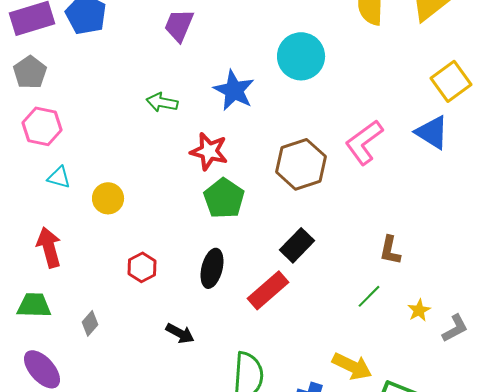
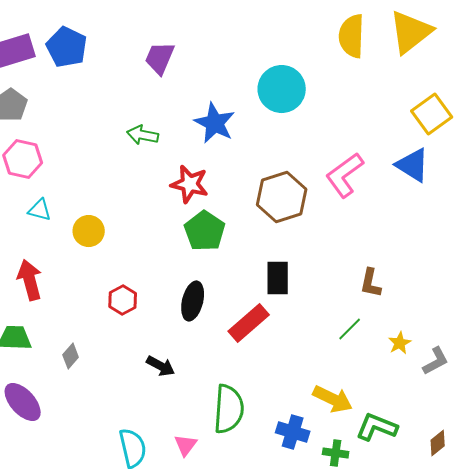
black rectangle: (297, 245) -> (278, 278), turned -44

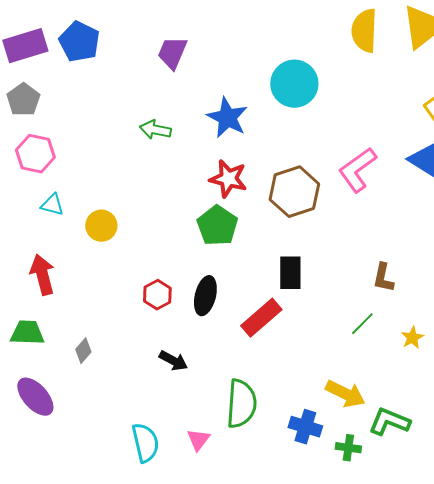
red star: (190, 184) -> (228, 179), moved
red hexagon: (123, 300) -> (157, 295), moved

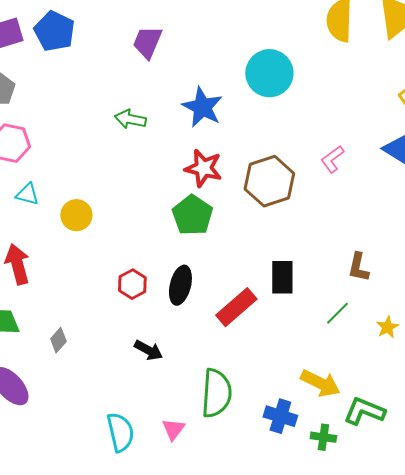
pink L-shape: (357, 170) -> (332, 159), size x0.6
black rectangle: (290, 273) -> (282, 277), moved

